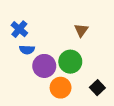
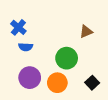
brown triangle: (81, 30) -> (86, 32), moved, turned 32
purple circle: (44, 66) -> (30, 78), moved

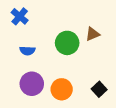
blue cross: (18, 27) -> (20, 16), moved
green circle: (67, 58) -> (67, 43), moved

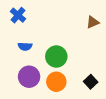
brown triangle: (93, 34) -> (93, 22), moved
green circle: (67, 43) -> (56, 57), moved

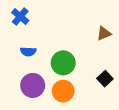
brown triangle: (93, 22) -> (104, 33), moved
black square: (91, 82) -> (105, 79), moved

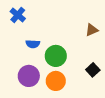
blue semicircle: (28, 52) -> (33, 44), moved

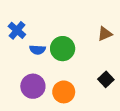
blue cross: (18, 15) -> (17, 30), moved
green circle: (56, 56) -> (63, 49), moved

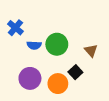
brown triangle: (105, 34) -> (91, 50), moved, turned -48
black square: (106, 79) -> (75, 72), moved

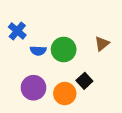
brown triangle: (91, 50) -> (102, 44), moved, turned 32

